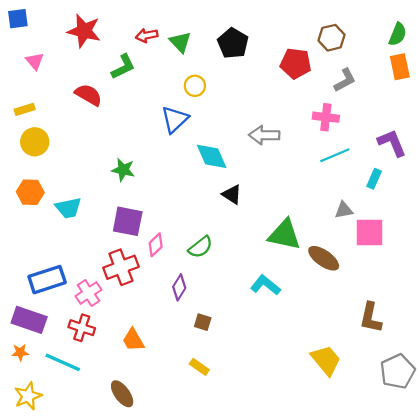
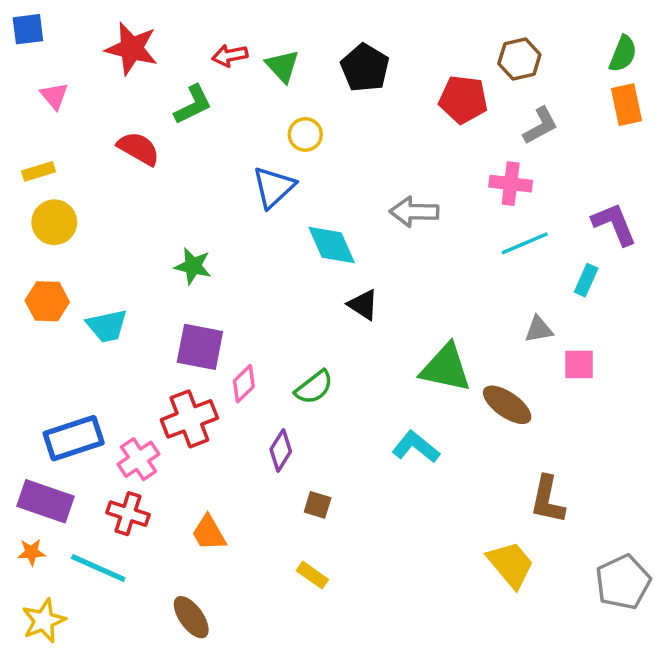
pink square: (370, 233) -> (579, 364), size x0.7
brown L-shape: (371, 318) -> (547, 500), moved

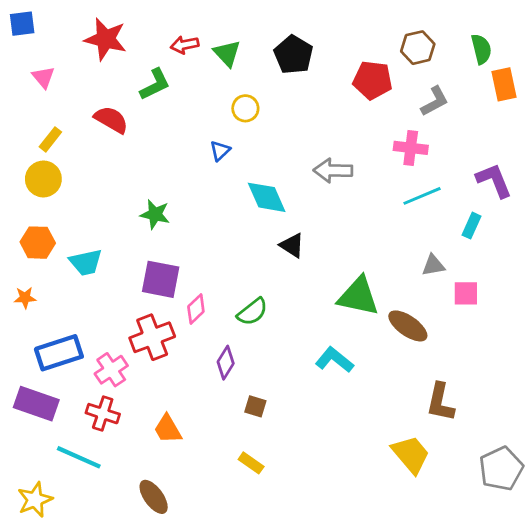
green semicircle: (623, 54) -> (481, 49), moved, turned -36
yellow rectangle: (38, 171) -> (50, 139), moved, turned -35
blue triangle: (274, 187) -> (220, 151), size x0.6
orange star: (31, 552) -> (25, 298), moved

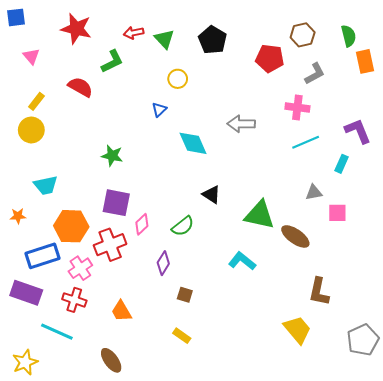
orange hexagon: (38, 243) -> (71, 226), moved, size x1.4
black triangle: (292, 245) -> (211, 194), moved
cyan trapezoid: (86, 262) -> (46, 185), moved

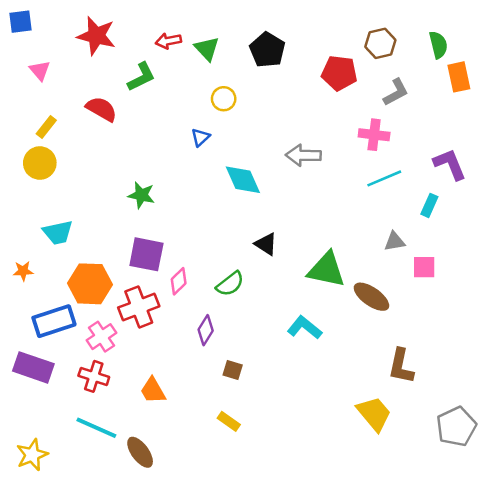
cyan line: (57, 332) -> (96, 428), moved

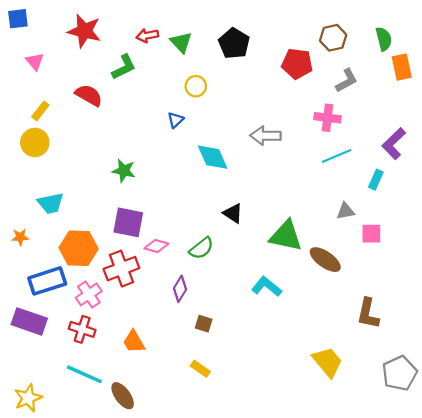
purple L-shape: (450, 164) -> (394, 144), turned -112
pink diamond: (179, 281) -> (156, 246), turned 60
brown L-shape: (401, 366) -> (368, 314), moved

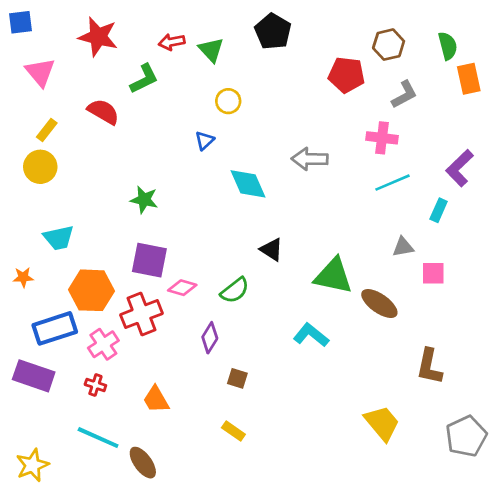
black pentagon: (234, 43) -> (273, 31), moved
pink triangle: (35, 61) -> (40, 72), size x1.4
red cross: (82, 329) -> (95, 385), size x0.7

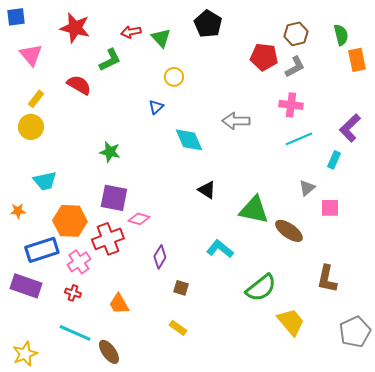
gray L-shape: (404, 95) -> (295, 67), moved
gray triangle: (403, 247) -> (307, 188), turned -30
green semicircle: (235, 290) -> (261, 288), moved, size x1.4
cyan L-shape: (311, 335) -> (220, 249), moved

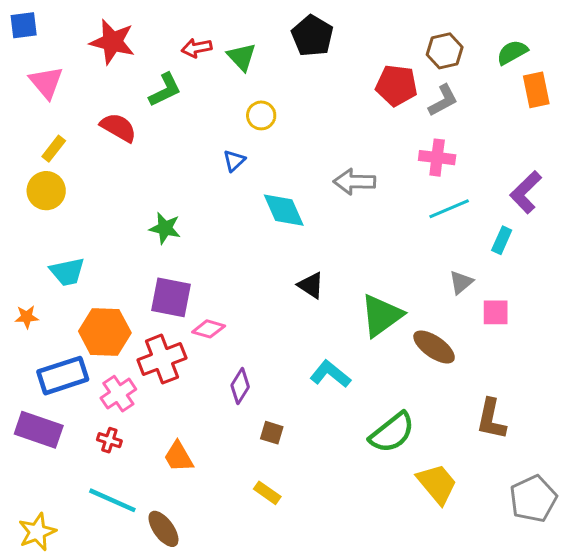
green semicircle: (341, 35) -> (512, 52), turned -105
green triangle: (254, 210) -> (381, 315), turned -48

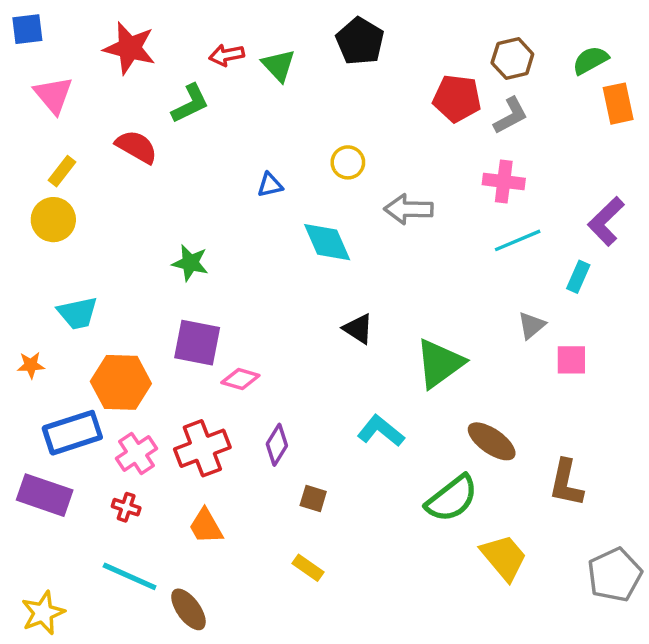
yellow circle: (261, 115) -> (348, 162), moved
blue triangle: (234, 161) -> (270, 185), turned 30
brown ellipse: (434, 347) -> (492, 441), moved
red cross: (162, 359) -> (202, 448), moved

